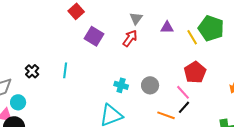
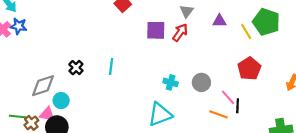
purple square: (94, 36) -> (156, 30), moved, turned -30
pink line: (183, 92) -> (228, 97), moved
black line: (184, 107) -> (238, 106), turned -40

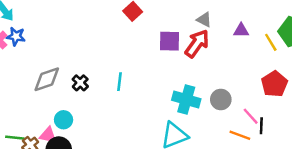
gray triangle: (187, 11) -> (204, 20), turned -40
red arrow: (180, 32) -> (197, 43), size x1.4
cyan cross: (171, 82) -> (186, 99), size x1.6
gray diamond: (43, 86) -> (47, 79), moved

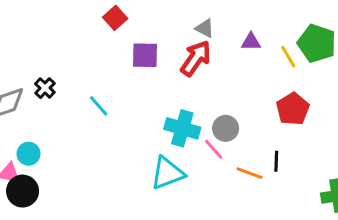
purple square: (170, 41) -> (145, 55), moved
cyan line: (120, 82) -> (99, 106), turned -48
black cross: (80, 83) -> (45, 88), moved
pink line: (251, 116) -> (214, 149), moved

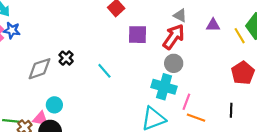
gray circle: (226, 128) -> (174, 63), moved
pink line: (214, 149) -> (186, 102), turned 63
orange line: (249, 173) -> (196, 118), moved

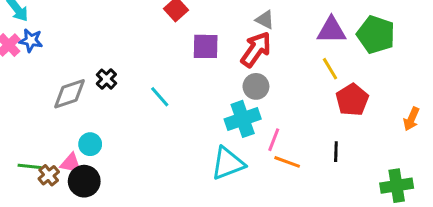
purple triangle: (213, 25) -> (331, 30), moved, size x1.5
yellow line: (240, 36) -> (330, 69), moved
cyan cross: (164, 87) -> (243, 119), turned -35

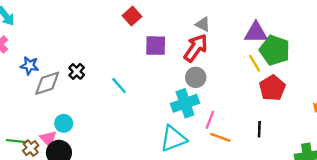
green pentagon: (376, 35) -> (275, 50), moved
blue star: (31, 41) -> (29, 66), moved
pink triangle: (71, 163) -> (48, 139), turned 36

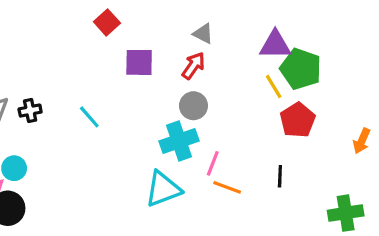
red arrow: (196, 48) -> (193, 66), size x0.7
black cross: (77, 71) -> (30, 111), moved, turned 35

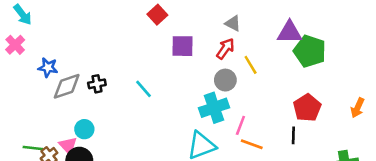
yellow line: (274, 86) -> (251, 65), moved
red pentagon: (298, 120) -> (307, 108), moved

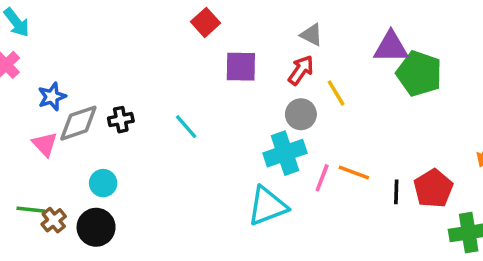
blue star: (48, 67) -> (52, 97), turned -30
red pentagon: (307, 108) -> (433, 188), moved
orange line: (252, 144) -> (354, 173), moved
pink triangle: (68, 146) -> (45, 144), moved

